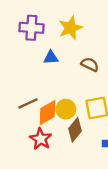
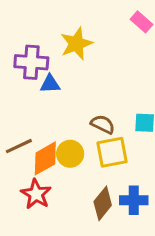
purple cross: (31, 28) -> (31, 62), moved
brown semicircle: (90, 64) -> (103, 124), moved
brown diamond: (75, 130) -> (103, 203), moved

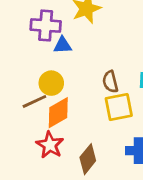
brown semicircle: (103, 124) -> (110, 82), turned -130
yellow circle: (70, 154) -> (51, 83), moved
brown diamond: (103, 203) -> (88, 159), moved

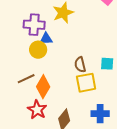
yellow circle: (51, 83) -> (38, 50), moved
orange diamond: (58, 113) -> (43, 87), turned -30

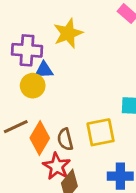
brown semicircle: (80, 65) -> (65, 139), moved
red star: (37, 110) -> (57, 166), moved

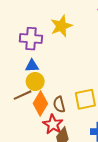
blue triangle: (44, 70) -> (32, 66), moved
yellow circle: (33, 86) -> (35, 81), moved

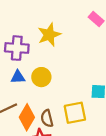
yellow circle: (35, 81) -> (41, 77), moved

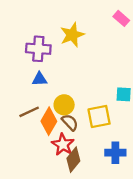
yellow circle: (41, 77) -> (64, 105), moved
brown semicircle: (47, 118) -> (70, 122), turned 150

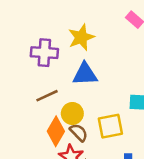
blue triangle: (40, 79) -> (85, 74), moved, size x1.5
brown line: (29, 112) -> (47, 96), moved

